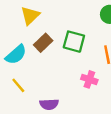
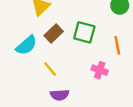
yellow line: (18, 85) -> (50, 69), moved

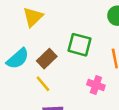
brown rectangle: (54, 34) -> (47, 59), moved

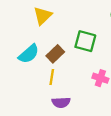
yellow line: (43, 84) -> (52, 77), turned 49

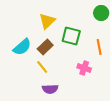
yellow triangle: (43, 16) -> (47, 21), moved
yellow line: (52, 77) -> (42, 67), turned -48

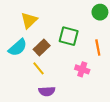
yellow triangle: (47, 21) -> (29, 20), moved

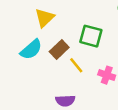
yellow line: (38, 68) -> (76, 65), moved

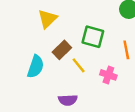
cyan semicircle: (31, 49) -> (36, 67), moved, turned -30

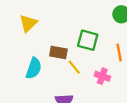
yellow triangle: (48, 19) -> (28, 23), moved
brown rectangle: (62, 50) -> (58, 53), turned 54

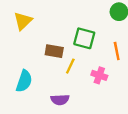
yellow line: (74, 67) -> (70, 66), turned 64
cyan semicircle: (34, 68) -> (24, 81), moved

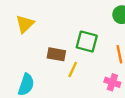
pink cross: (99, 75) -> (112, 82), moved

